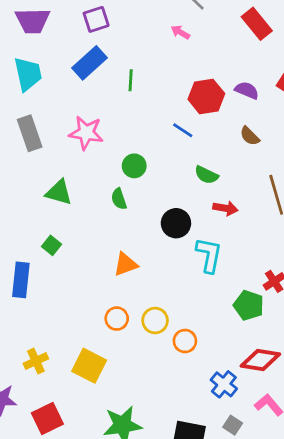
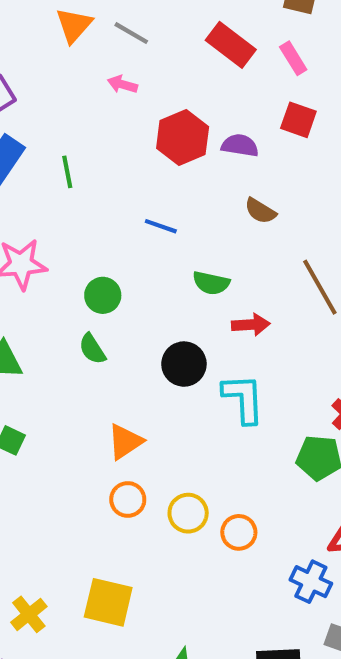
red hexagon: (206, 96) -> (183, 138), moved
orange circle: (117, 319) -> (128, 499), moved

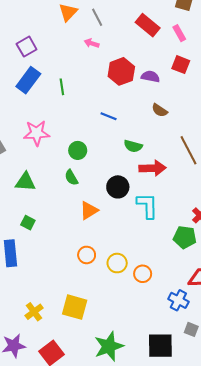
gray line: (131, 33) -> (97, 17), turned 30
red arrow: (251, 325) -> (153, 168), size x1.4
orange triangle: (125, 442) -> (89, 210), moved

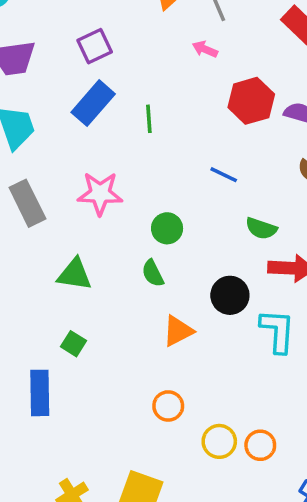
yellow circle: (117, 263) -> (219, 441), moved

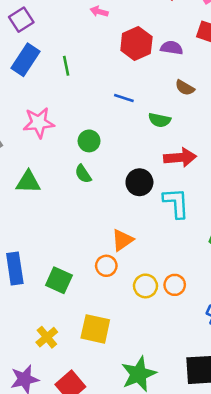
green semicircle: (261, 228) -> (160, 120), moved
orange triangle: (178, 331) -> (122, 240), moved
green square: (74, 344) -> (59, 280), moved, size x1.5

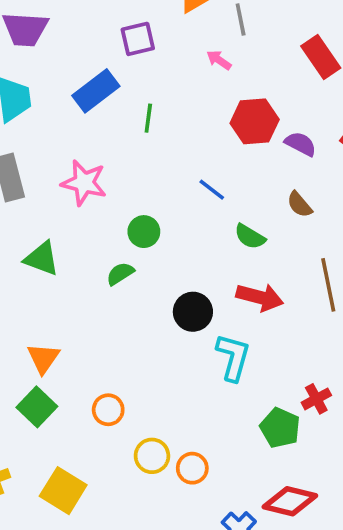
purple square: (21, 20) -> (138, 39), moved
green semicircle: (83, 174) -> (120, 274), turned 72
orange triangle: (122, 240) -> (43, 358), moved, turned -40

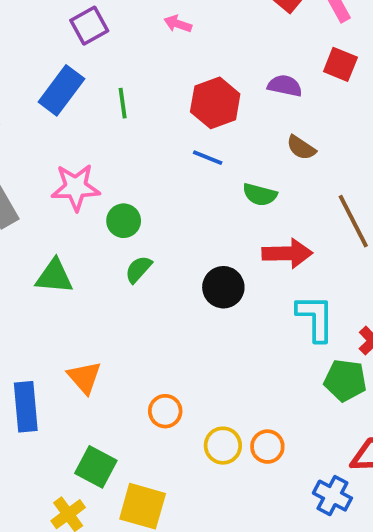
red hexagon: (255, 121) -> (215, 103), moved
green circle: (144, 232) -> (124, 221), moved
cyan L-shape: (233, 357) -> (315, 318), moved
green square: (37, 407) -> (96, 467), moved

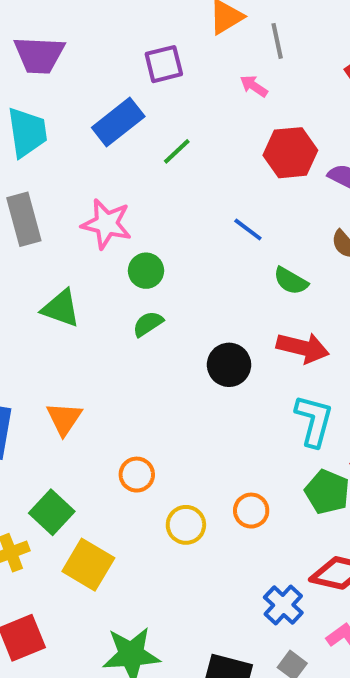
green line: (123, 103) -> (177, 151), turned 40
red hexagon: (215, 103) -> (290, 153), moved
orange circle: (267, 447) -> (251, 511), moved

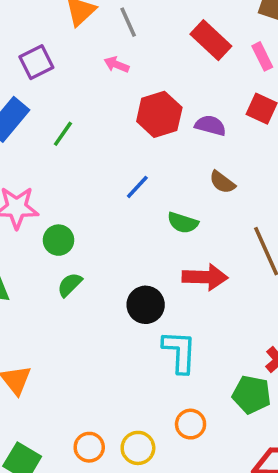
blue line: (248, 230) -> (137, 187), turned -72
cyan L-shape: (314, 421) -> (180, 352), moved
orange circle: (137, 475) -> (89, 447), moved

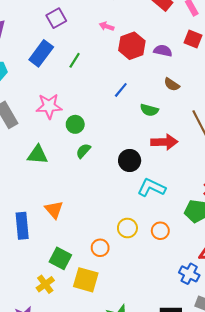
pink arrow: (117, 65) -> (107, 26), moved
cyan L-shape: (180, 352) -> (151, 188), turned -64
yellow circle: (138, 448) -> (127, 228), moved

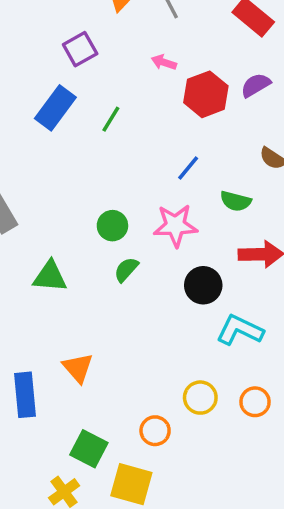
purple semicircle: (163, 51) -> (256, 85), moved, turned -42
pink star: (49, 106) -> (175, 225), moved

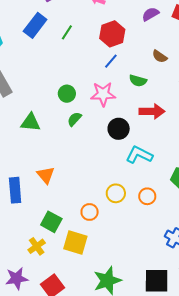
red hexagon: (206, 94) -> (112, 34), moved

